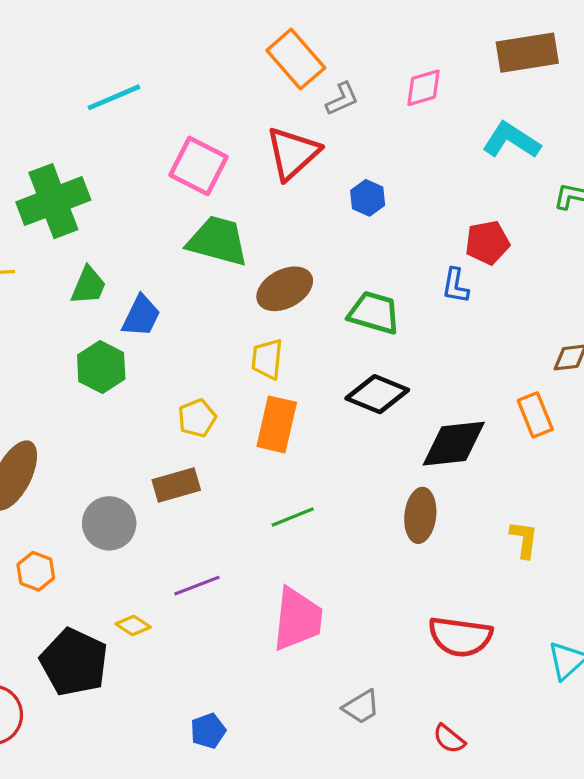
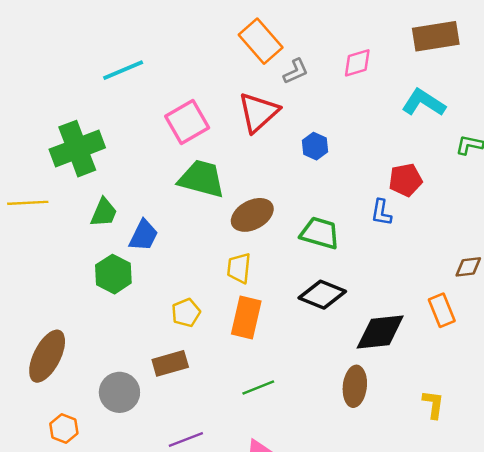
pink square: (199, 166) -> (187, 122), turned 33

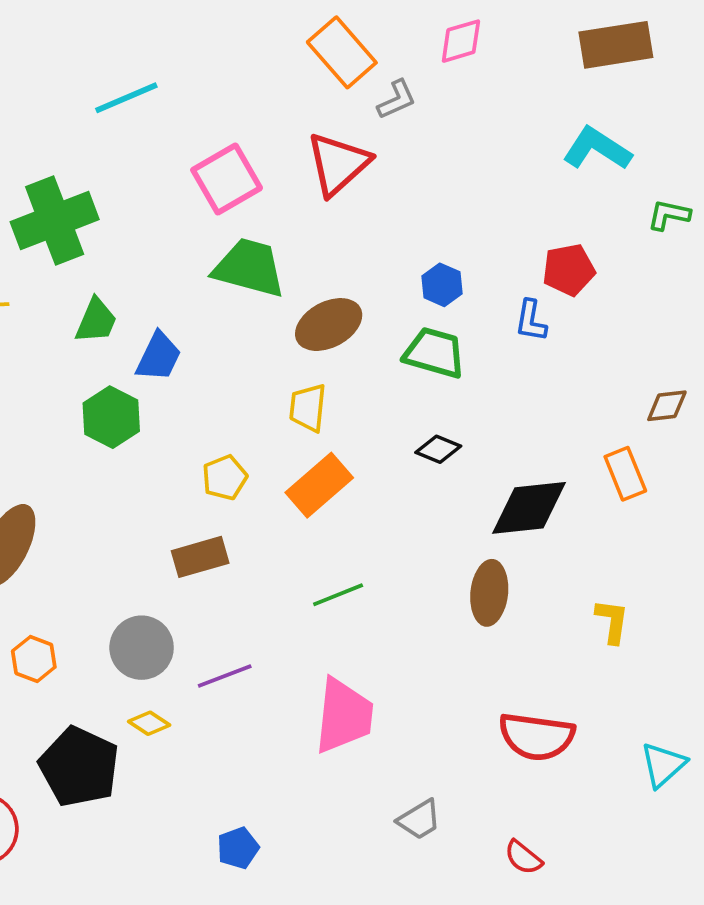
pink diamond: (357, 63) -> (461, 41), moved
blue hexagon: (315, 146) -> (442, 285), moved
black diamond: (322, 295) -> (438, 449), size x0.6
orange rectangle: (246, 318) -> (319, 485), turned 36
gray circle: (119, 392) -> (142, 648), moved

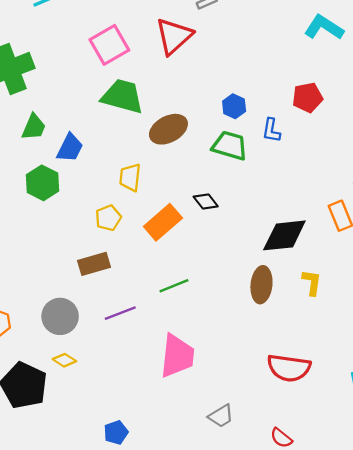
blue L-shape: (531, 321) -> (271, 130), moved
yellow trapezoid: (308, 408) -> (130, 177), moved
black diamond: (438, 449) -> (206, 201), moved, turned 30
yellow L-shape: (612, 621) -> (312, 282), moved
purple line: (225, 676) -> (120, 313), moved

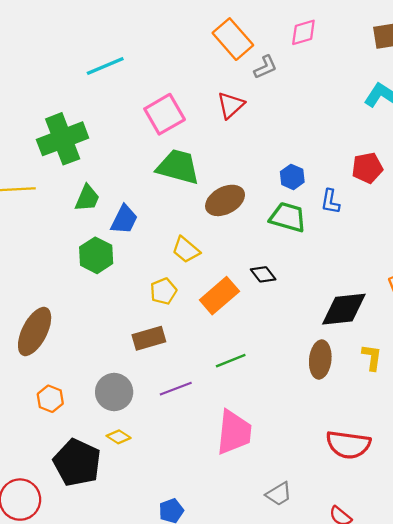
red triangle: (174, 36) -> (231, 105), size x0.7
yellow trapezoid: (130, 177) -> (186, 250), turned -56

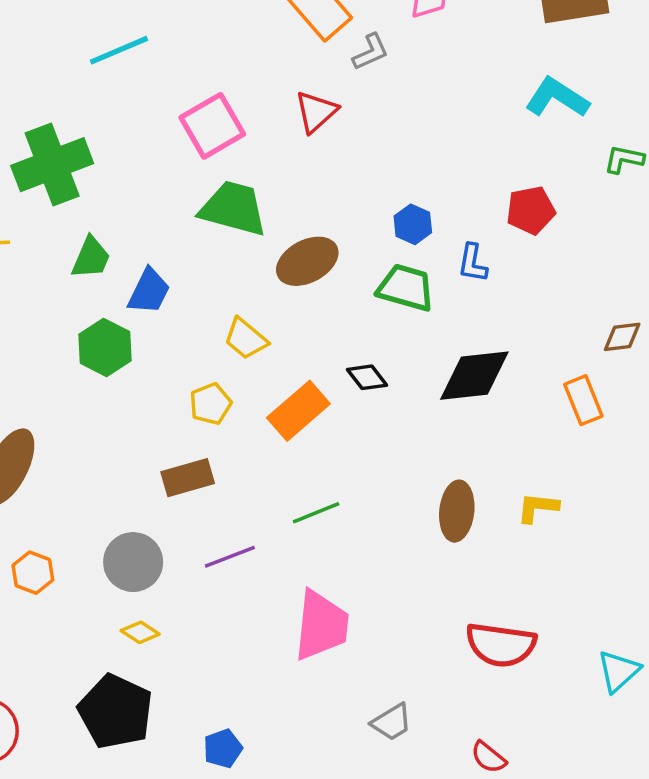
black diamond: (344, 309) -> (474, 376), moved
yellow L-shape: (372, 357) -> (538, 508), turned -92
black pentagon: (77, 463) -> (116, 712), moved

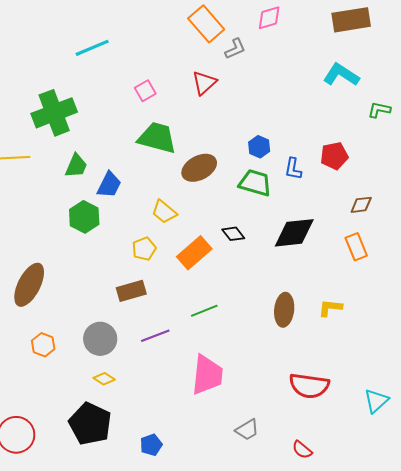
pink square: (212, 126) -> (145, 91), size x0.6
red pentagon: (531, 210) -> (334, 156), moved
brown diamond: (622, 337) -> (361, 205), moved

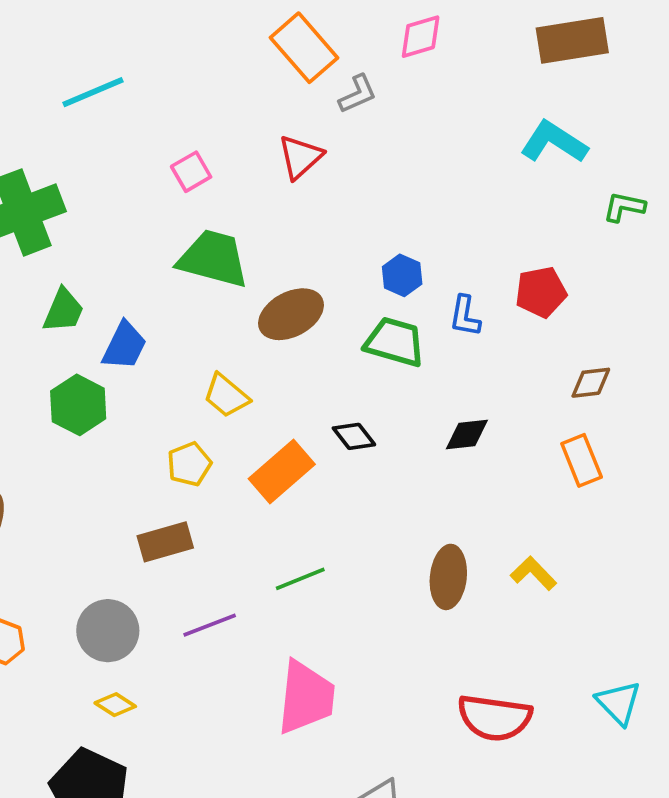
black diamond: (294, 233) -> (467, 434), size x0.6
yellow L-shape: (330, 308) -> (533, 573), turned 40
cyan triangle: (376, 401) -> (619, 703), moved, turned -32

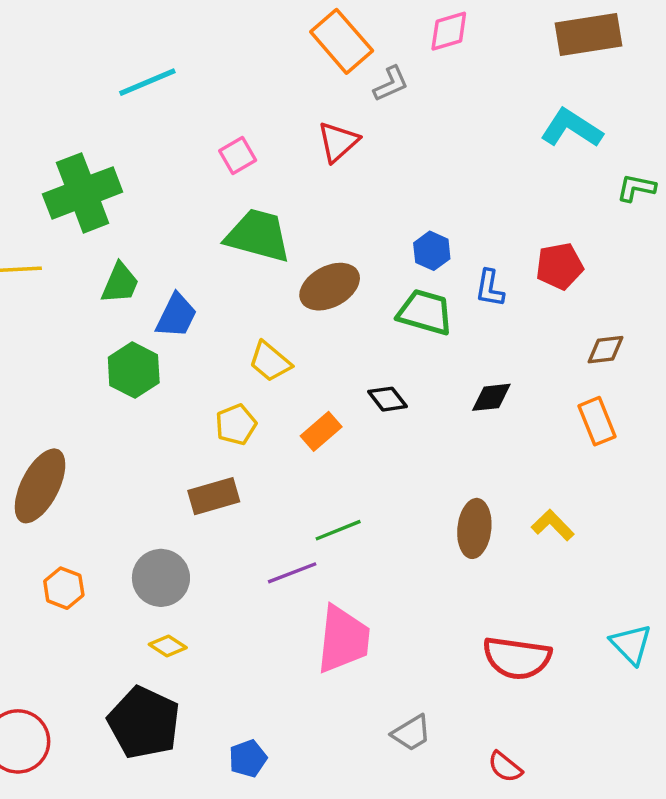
orange rectangle: (282, 472) -> (321, 431), size x0.7
purple line: (210, 625) -> (292, 573), moved

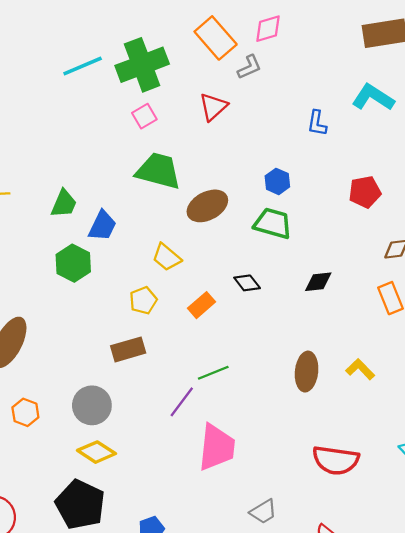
pink diamond: (449, 31) -> (268, 29), moved
green cross: (83, 193) -> (142, 65), moved
blue L-shape: (490, 288) -> (317, 123), moved
purple line: (292, 573) -> (182, 402), turned -32
yellow diamond: (168, 646) -> (97, 452), size x1.5

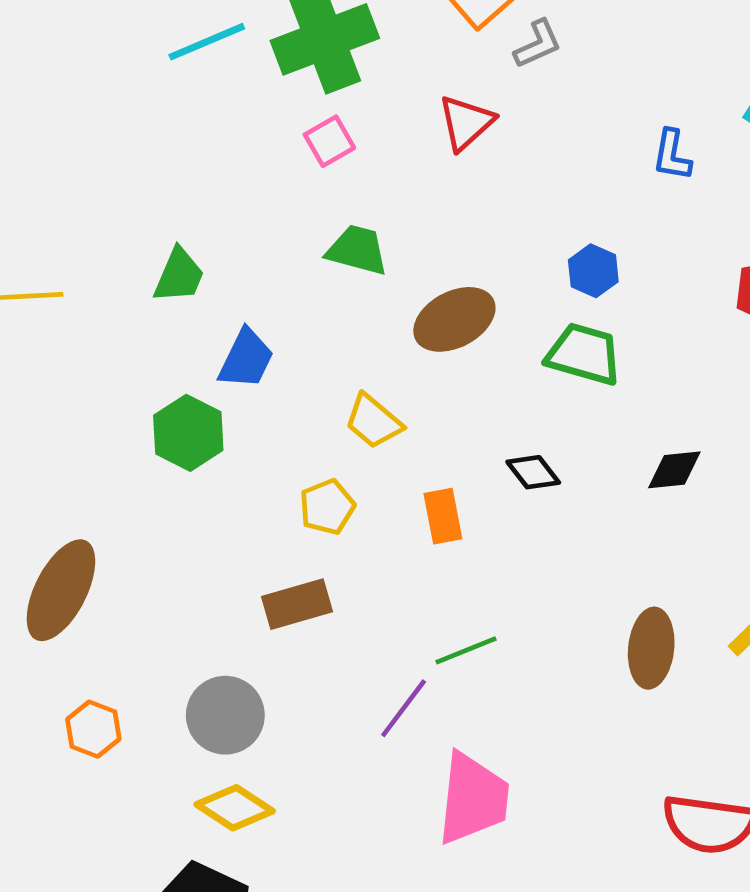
green trapezoid: (158, 171) -> (357, 250), size x0.7
green trapezoid: (64, 204) -> (179, 275), moved
orange rectangle: (202, 305) -> (443, 516), turned -60

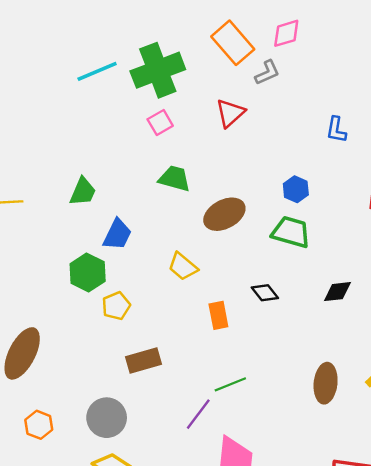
yellow pentagon: (327, 507) -> (116, 306), moved

